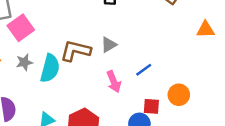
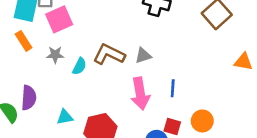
cyan semicircle: (50, 68) -> (79, 66), size x0.6
blue line: (144, 70) -> (173, 88), turned -63
pink arrow: (114, 82) -> (140, 94), size x1.4

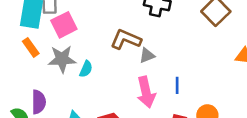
brown L-shape: (109, 54) -> (126, 39), moved
gray star: (55, 55) -> (62, 59), size x1.6

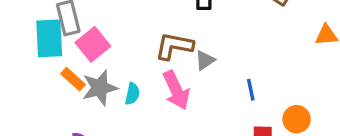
orange rectangle: (31, 47) -> (73, 79), moved
pink arrow: (146, 92) -> (176, 90), moved

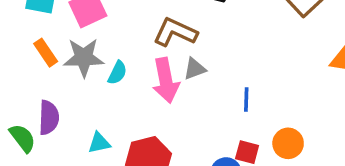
gray triangle: (205, 60) -> (195, 69), moved
orange rectangle: (73, 79) -> (46, 53), moved

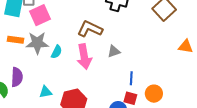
orange rectangle: (46, 53) -> (15, 40), turned -49
gray triangle: (195, 69) -> (114, 51), moved
blue line: (246, 100) -> (131, 78), moved

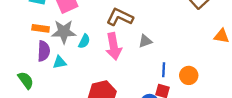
purple semicircle: (17, 77) -> (44, 51), moved
cyan triangle: (46, 92) -> (60, 62), moved
orange circle: (154, 94) -> (189, 75), moved

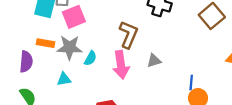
brown L-shape: (120, 17) -> (128, 35), turned 85
purple semicircle: (44, 51) -> (26, 62), moved
blue line: (164, 70) -> (191, 83), moved

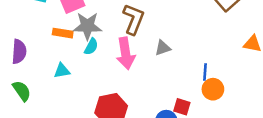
orange rectangle: (45, 43) -> (63, 33), moved
gray star: (70, 48) -> (87, 26), moved

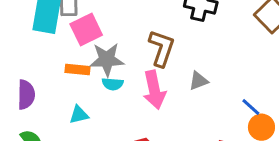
cyan semicircle: (91, 47) -> (113, 84), turned 70
blue line: (205, 72) -> (251, 107), turned -49

